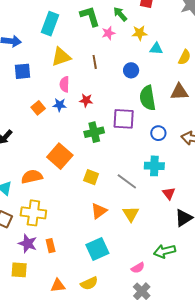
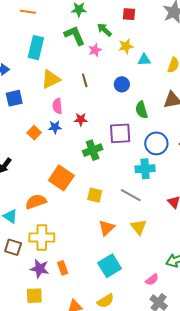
green semicircle: (148, 98) -> (142, 110), size x0.7
blue circle: (158, 133) -> (156, 143), size x1.5
cyan cross: (154, 166) -> (145, 169), moved

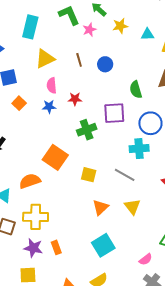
cyan triangle: (144, 60) -> (147, 34), moved
blue circle: (122, 84) -> (105, 64), moved
orange square: (34, 133) -> (19, 103), moved

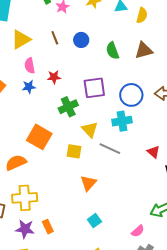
green semicircle: (136, 90) -> (112, 51), moved
yellow triangle: (132, 207) -> (90, 130), moved
cyan square: (103, 245) -> (94, 221), size x0.6

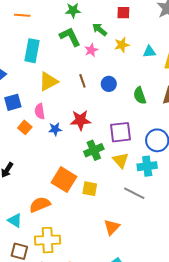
pink semicircle: (30, 66) -> (40, 111), moved
red star: (54, 77) -> (80, 120), size x1.5
yellow triangle: (90, 130) -> (121, 160), moved
yellow square: (74, 151) -> (90, 189), moved

